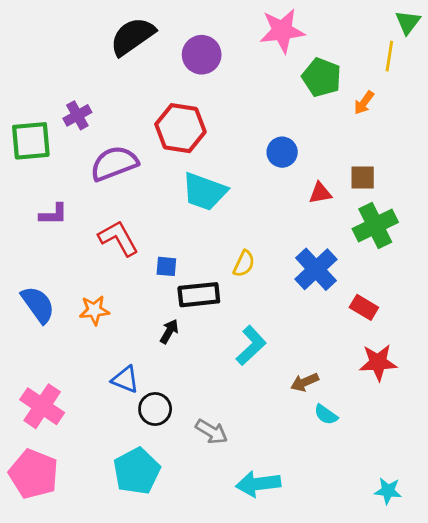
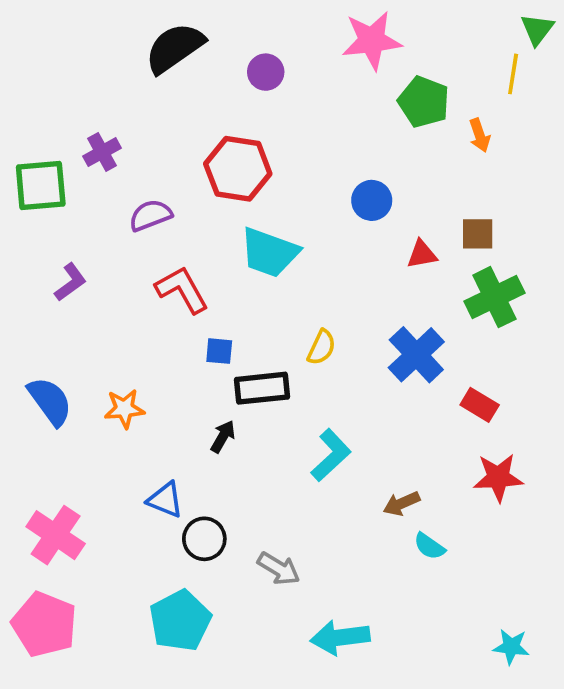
purple circle: (202, 55) -> (266, 72), size x0.7
orange arrow: (364, 103) -> (480, 135), turned -55
purple semicircle: (114, 163) -> (150, 215), size x0.7
purple L-shape: (53, 214) -> (70, 282), turned -36
red L-shape: (118, 238) -> (182, 290), moved

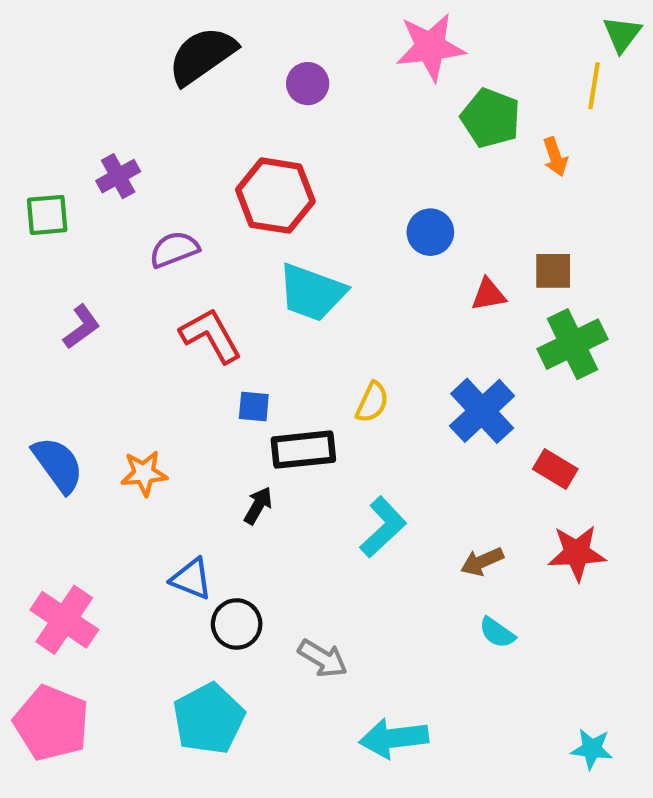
green square: (41, 186) -> (47, 215), size x0.7
brown arrow: (401, 503) -> (482, 562), moved

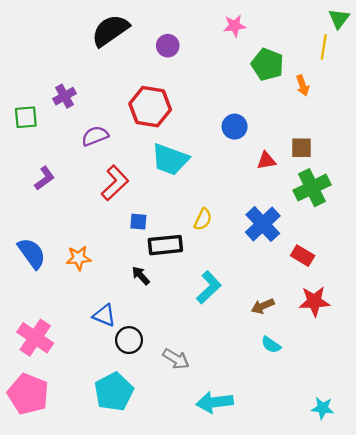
pink star: (430, 47) -> (235, 26), size x0.6
red L-shape: (211, 335) -> (115, 183), turned 76
black arrow: (258, 506) -> (141, 276), turned -72

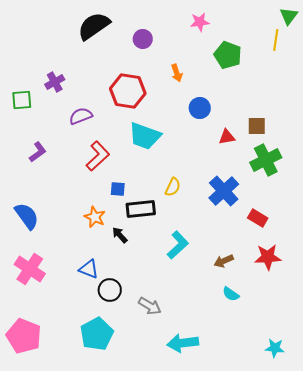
orange arrow: (303, 86) -> (177, 73), moved
orange star: (79, 258) -> (95, 217), moved, turned 30
pink cross: (35, 338) -> (30, 269), moved

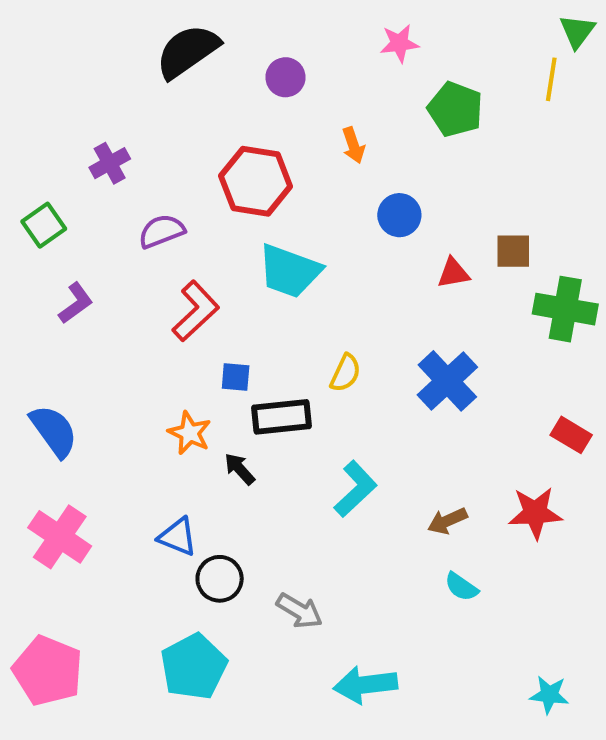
green square: (22, 100) -> (44, 225), moved, turned -30
green cross: (266, 160) -> (565, 309), moved, turned 36
red rectangle: (258, 218) -> (571, 435), moved

